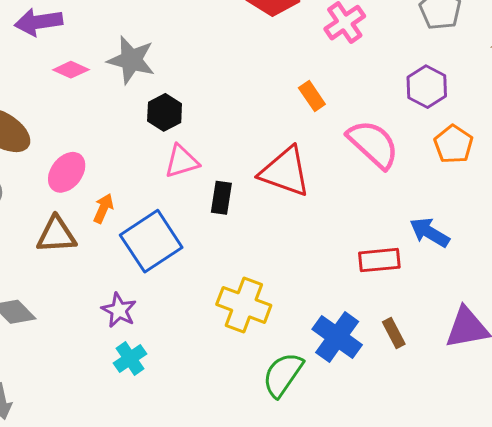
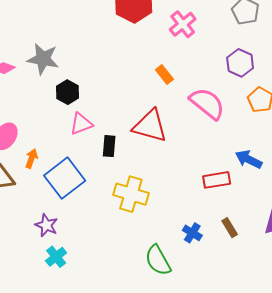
yellow cross: (244, 305) -> (131, 194), moved
blue cross: (337, 337) -> (192, 233), size x0.6
green semicircle: (283, 375) -> (158, 260), turned -60

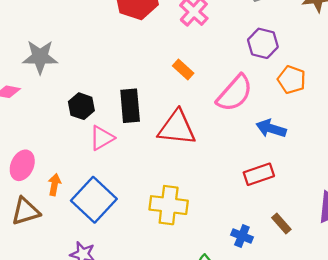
gray star: (43, 59) -> (40, 57), moved
pink semicircle: (207, 103) -> (235, 93), turned 102
black rectangle: (109, 146) -> (130, 106), moved, size x1.4
blue arrow: (249, 159) -> (271, 129), moved

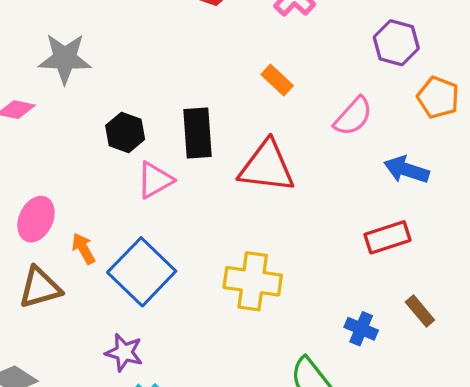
pink semicircle: (235, 93) -> (353, 116), size x0.7
orange arrow: (54, 185) -> (83, 248), turned -40

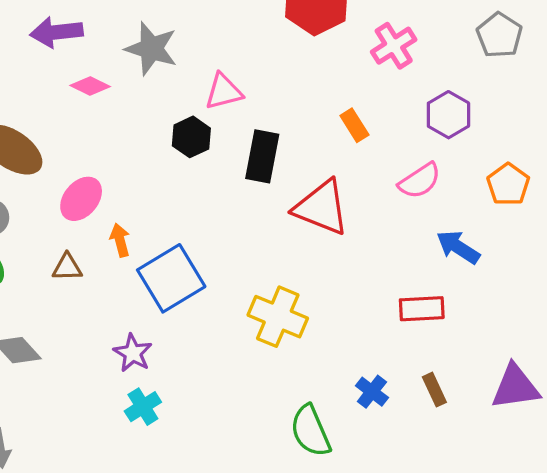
purple hexagon: (396, 43) -> (448, 115), moved
pink triangle: (155, 180) -> (224, 92), moved
brown triangle: (40, 288) -> (67, 267), size x0.7

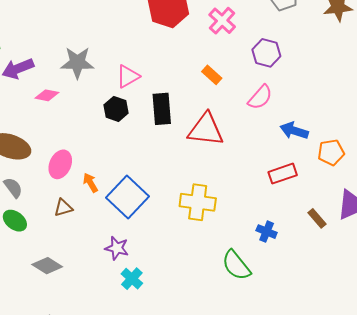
orange pentagon: (508, 184) -> (331, 152), moved, turned -30
brown rectangle: (434, 390) -> (317, 218), moved

